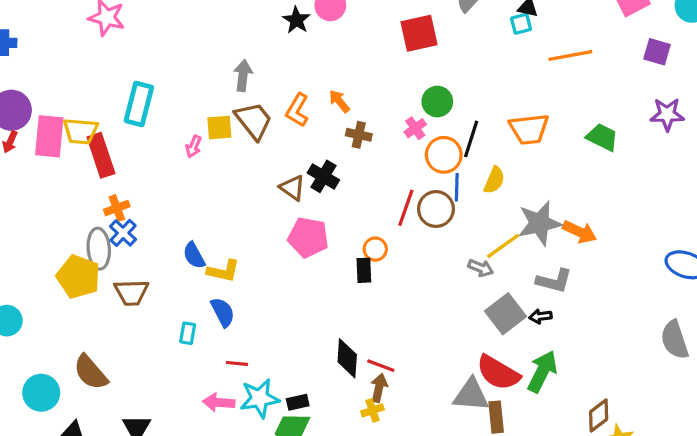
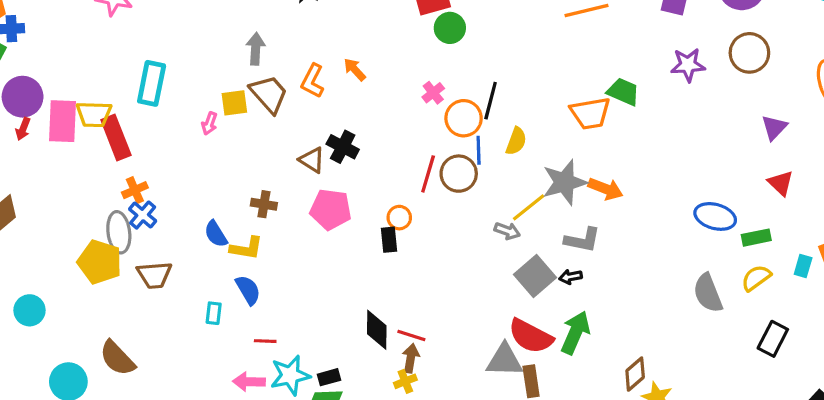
green circle: (437, 102) -> (450, 28), moved
orange trapezoid: (529, 129) -> (590, 113), moved
brown cross: (359, 135) -> (264, 204), moved

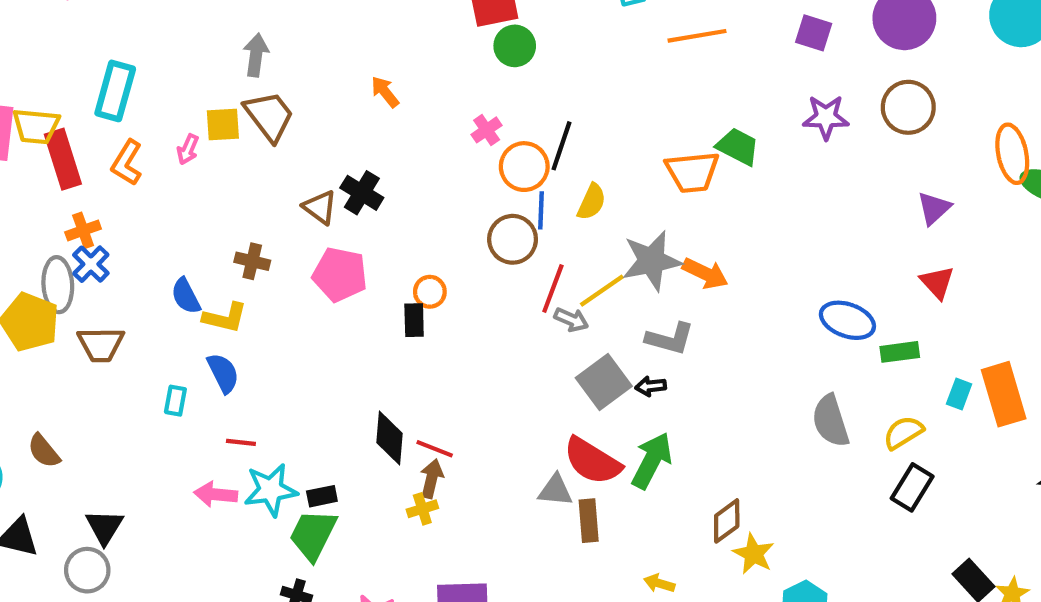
orange L-shape: (313, 81) -> (127, 163), moved
red line: (428, 174) -> (553, 289), moved
yellow semicircle: (756, 278) -> (903, 433), moved
brown semicircle: (117, 358) -> (44, 451), size x0.7
gray triangle: (504, 360) -> (555, 490), size x0.7

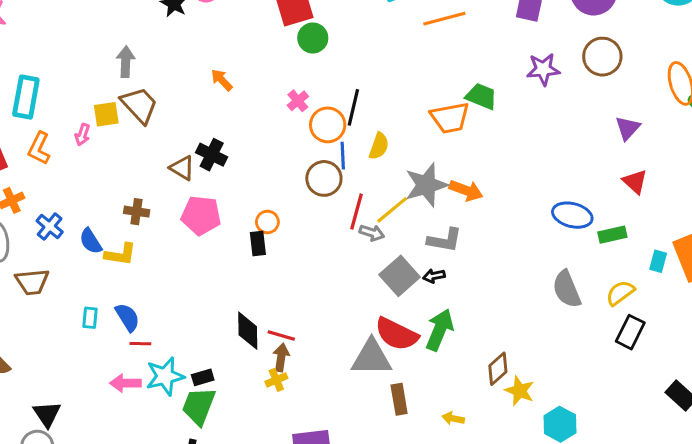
blue cross: (91, 264) -> (50, 226), moved
blue semicircle: (223, 373) -> (127, 317), moved
gray triangle: (555, 490) -> (372, 358), size x1.6
brown rectangle: (589, 521) -> (399, 399), moved

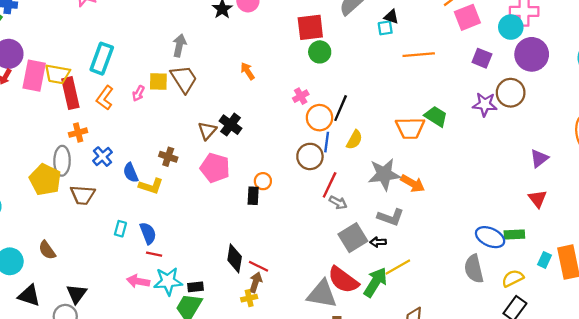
brown circle: (602, 57) -> (511, 93), moved
brown triangle: (182, 168) -> (207, 131), turned 30
yellow line: (392, 210) -> (398, 267), moved
blue ellipse: (572, 215) -> (490, 237), moved

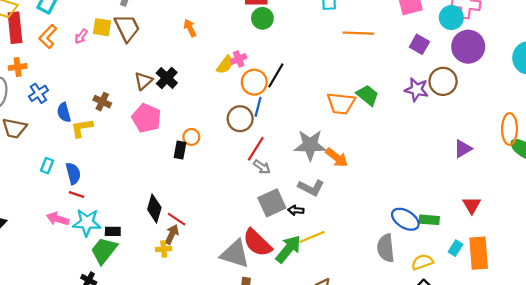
yellow semicircle: (354, 140) -> (225, 65), moved
yellow L-shape: (151, 186) -> (82, 128), turned 145
red triangle: (538, 199) -> (472, 205), moved

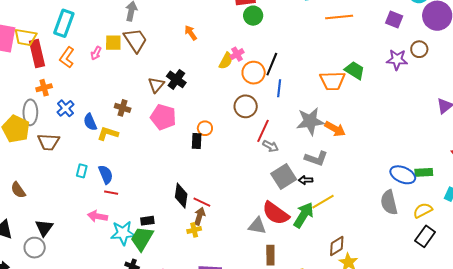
brown circle: (443, 81) -> (419, 49), size x0.7
blue line: (258, 107) -> (279, 88), moved
yellow L-shape: (82, 128) -> (108, 134), turned 35
cyan star: (87, 223) -> (123, 233), moved
gray triangle: (235, 254) -> (257, 226), size x0.7

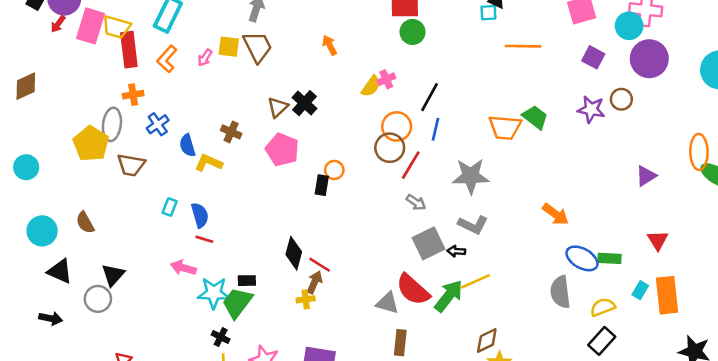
orange circle: (254, 73) -> (397, 126), moved
orange arrow: (335, 129) -> (556, 214), moved
red line: (263, 131) -> (411, 165), moved

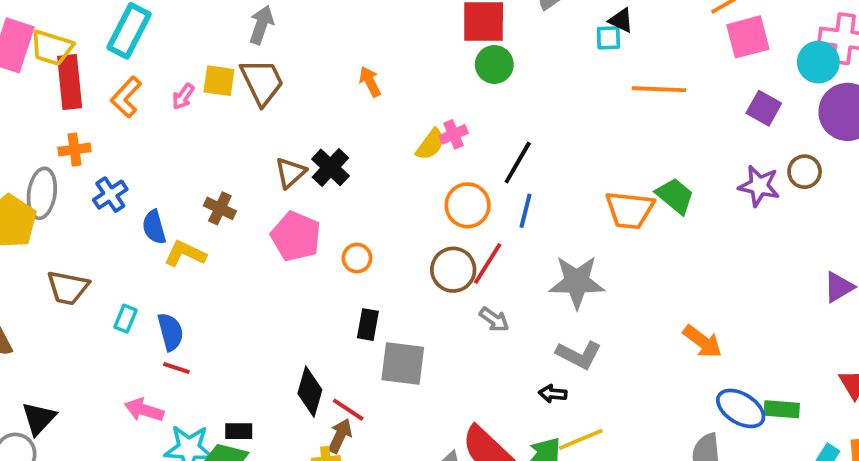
brown circle: (390, 148) -> (453, 270), moved
brown trapezoid: (131, 165) -> (68, 288), moved
orange circle: (334, 170) -> (357, 258), moved
black rectangle: (322, 185) -> (368, 325), moved
gray square: (429, 243) -> (403, 364), moved, turned 32

